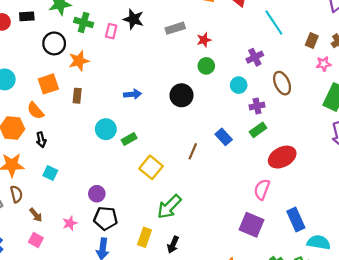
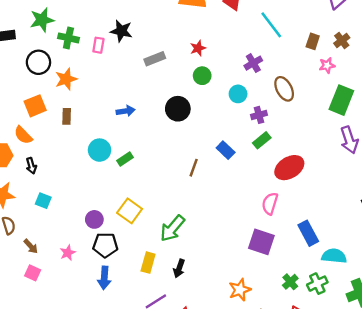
gray rectangle: (175, 28) -> (155, 59), moved
yellow square: (151, 167) -> (130, 211), moved

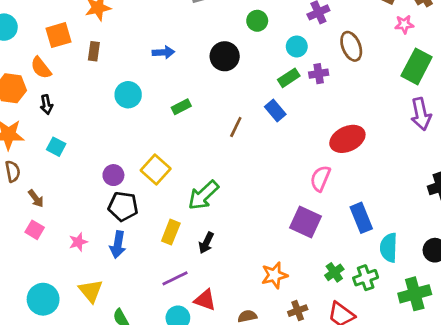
green rectangle: (262, 140) -> (289, 78), moved
green rectangle: (125, 159) -> (181, 107), moved
pink star: (68, 253) -> (78, 242), moved
cyan semicircle: (334, 256) -> (389, 248), turned -100

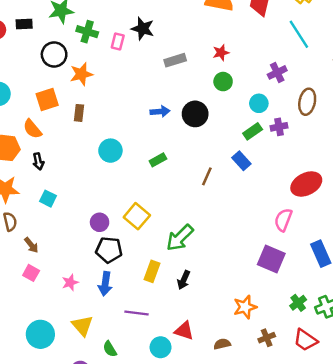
brown ellipse: (351, 46) -> (307, 102), turned 35
blue arrow: (163, 52) -> (160, 111), moved
purple line: (175, 278) -> (136, 313), moved, turned 35

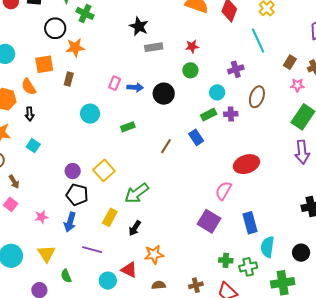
black star: (143, 29) -> (139, 26), moved
pink rectangle: (118, 41) -> (115, 83), moved
green cross: (298, 303) -> (226, 260), turned 32
orange star: (245, 307) -> (154, 254), moved

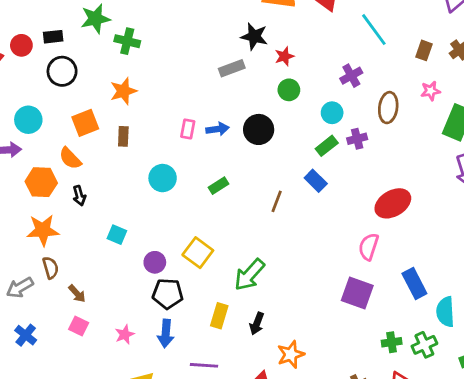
black star: (139, 26) -> (254, 36), moved
black circle: (55, 28) -> (62, 71), moved
pink star: (297, 85) -> (431, 91), moved
cyan square: (33, 146) -> (117, 235), moved

